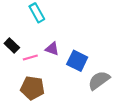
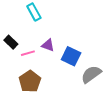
brown pentagon: (32, 88) -> (30, 81), turned 30

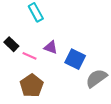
pink line: (28, 53) -> (29, 56), turned 40

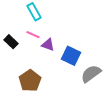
pink line: (29, 56) -> (33, 35), moved

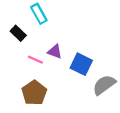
pink line: (33, 35) -> (35, 60), moved
black rectangle: (11, 42) -> (18, 33), moved

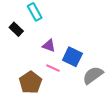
pink line: (35, 60) -> (53, 68), moved

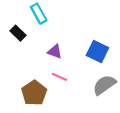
blue square: (72, 57) -> (97, 52), moved

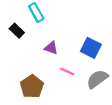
pink line: (59, 77) -> (67, 71), moved

